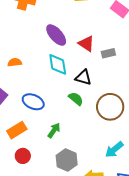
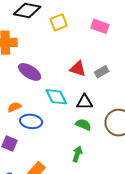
purple ellipse: (56, 35) -> (30, 72), moved
blue ellipse: (33, 102) -> (31, 121), moved
green arrow: (54, 130) -> (77, 154), moved

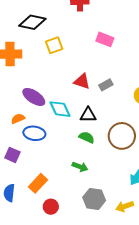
yellow square: (59, 22) -> (54, 45), moved
purple ellipse: (30, 72) -> (34, 97), moved
green arrow: (77, 154) -> (80, 167), turned 91

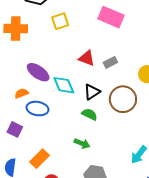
pink rectangle: (105, 39) -> (111, 17), size x1.4
black triangle: (88, 115) -> (92, 92), turned -36
brown circle: (122, 136) -> (123, 99), moved

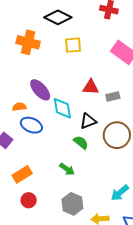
red triangle: (87, 58) -> (91, 87), turned -30

